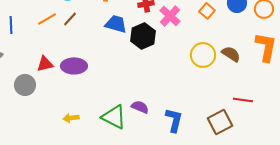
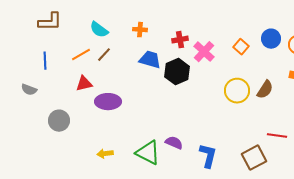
brown semicircle: (231, 54) -> (265, 90), turned 90
red triangle: (45, 64) -> (84, 84), moved

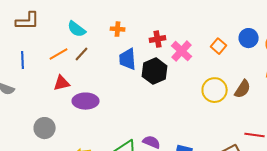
blue trapezoid: (150, 60) -> (128, 59), turned -110
gray circle: (59, 121) -> (45, 128), moved

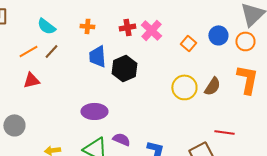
red cross: (158, 39) -> (127, 27), moved
pink cross: (182, 51) -> (151, 30), moved
purple ellipse: (86, 101) -> (94, 111), moved

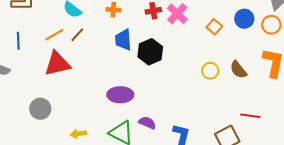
red triangle: (31, 80) -> (57, 64), size x1.6
brown semicircle: (212, 86) -> (238, 70), turned 108
yellow circle: (184, 87) -> (210, 71), size x0.7

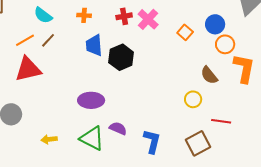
orange circle: (271, 25) -> (225, 44), moved
yellow circle: (210, 71) -> (193, 99), moved

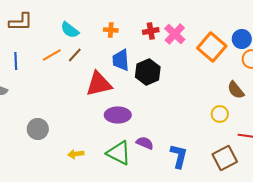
orange square: (185, 32) -> (212, 47), size x1.8
red triangle: (28, 69) -> (99, 84), moved

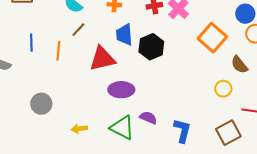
orange square: (212, 47) -> (212, 38), moved
orange line: (52, 55) -> (58, 51), moved, turned -54
blue line: (16, 61) -> (31, 43), moved

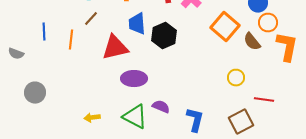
brown semicircle: (239, 65) -> (252, 42), moved
gray circle: (41, 104) -> (35, 93), moved

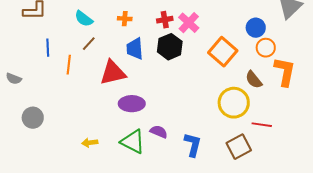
blue line: (44, 32) -> (48, 48), moved
black hexagon: (164, 36) -> (170, 47), moved
brown semicircle: (252, 42) -> (254, 80), moved
yellow circle: (236, 78) -> (234, 103), size x1.8

